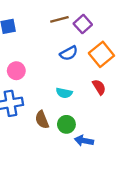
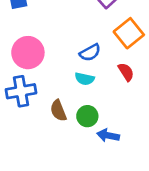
blue semicircle: (69, 53) -> (90, 53), moved
pink circle: (16, 71) -> (28, 53), size x1.5

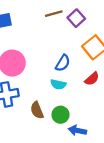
blue semicircle: (90, 53) -> (63, 63), turned -30
red semicircle: (126, 72) -> (92, 79), turned 80

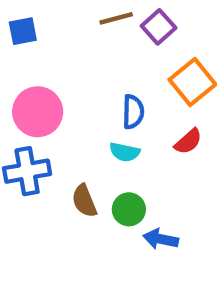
blue semicircle: (63, 63) -> (133, 112), turned -30

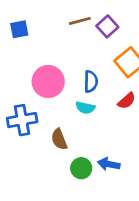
pink circle: (38, 112) -> (48, 82), moved
green circle: (129, 209) -> (81, 168), moved

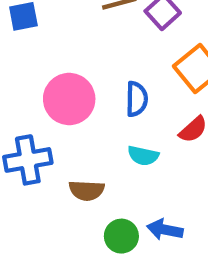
cyan semicircle: (85, 108) -> (143, 156), moved
brown semicircle: (59, 139) -> (87, 190), turned -65

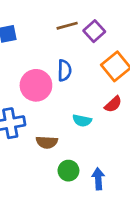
blue semicircle: (137, 99) -> (64, 70), moved
blue arrow: (165, 230) -> (98, 179), moved, turned 75

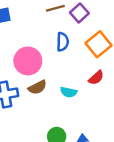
blue semicircle: (64, 70) -> (63, 42), moved
brown semicircle: (47, 142) -> (37, 87), moved, turned -30

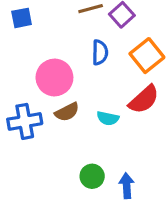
red semicircle: (96, 78) -> (144, 99), size x1.5

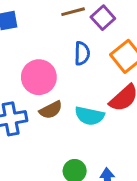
cyan semicircle: (108, 118) -> (89, 116), size x1.4

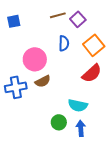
cyan semicircle: (89, 116) -> (78, 105), moved

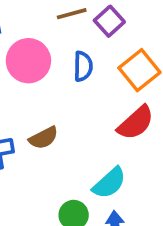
pink circle: (35, 59) -> (28, 61), moved
cyan semicircle: (78, 105) -> (109, 183), turned -54

